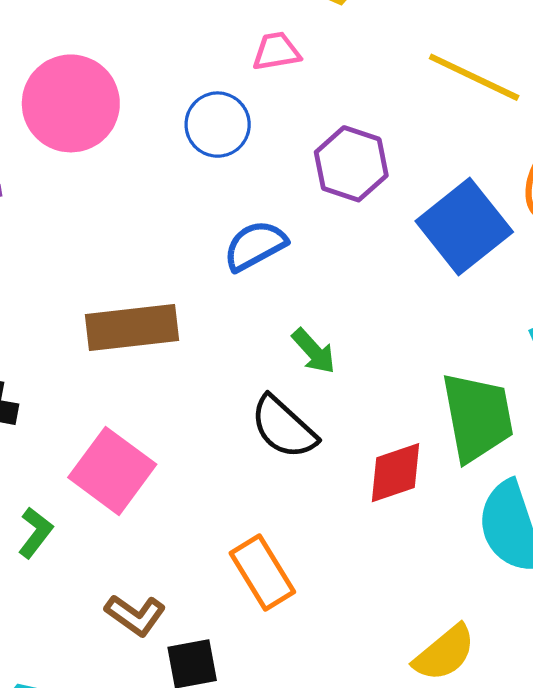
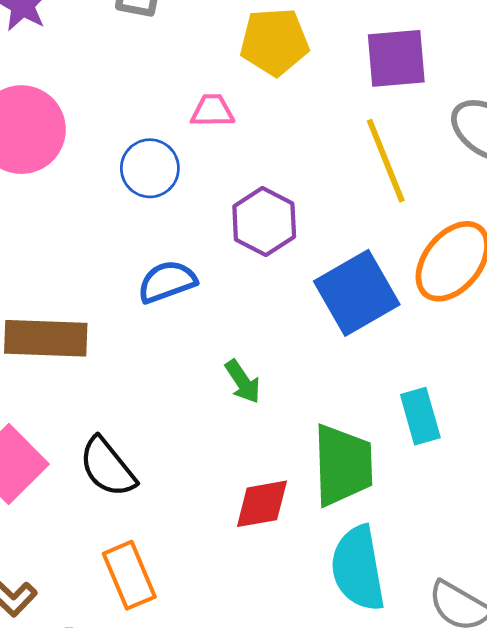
yellow line: (474, 77) -> (386, 161), turned 34
green arrow: (314, 351) -> (243, 382), moved
black semicircle: (284, 427) -> (107, 467), moved

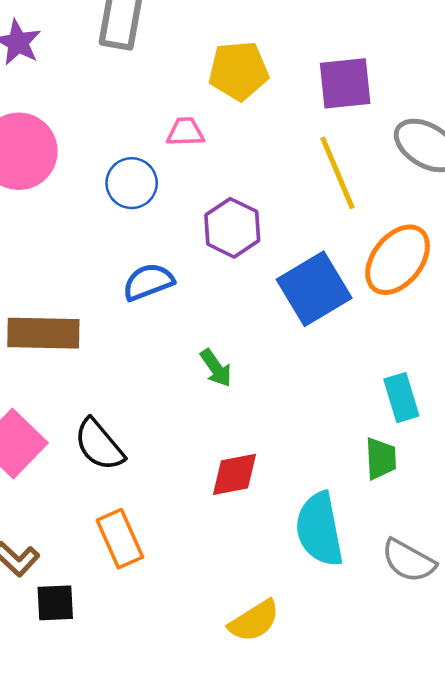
cyan rectangle: (420, 416) -> (401, 398), moved
green trapezoid: (343, 465) -> (381, 459), moved, size x0.6

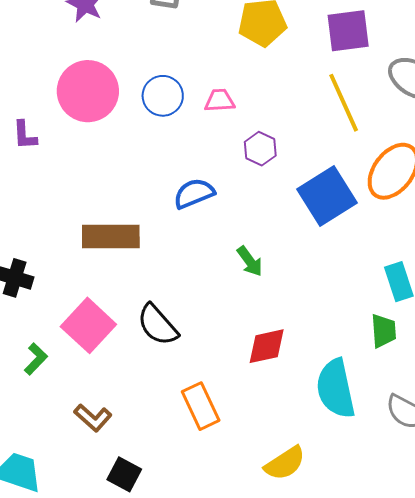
pink trapezoid: (185, 132) -> (220, 101), moved
blue circle: (132, 183) -> (163, 96), moved
purple hexagon: (232, 228) -> (260, 149), size x0.7
orange rectangle: (120, 539) -> (201, 406), moved
black square: (55, 603) -> (124, 474), moved, turned 32

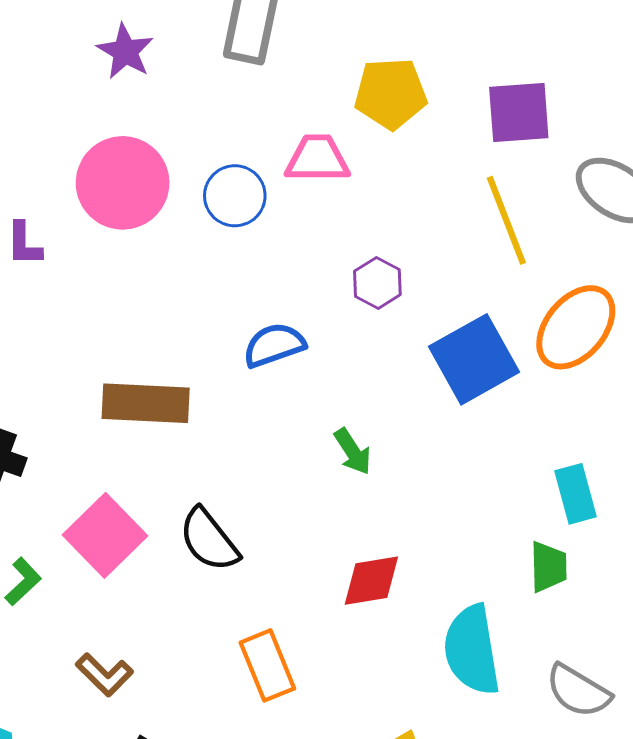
pink trapezoid: (220, 101) -> (317, 159), moved, size x1.4

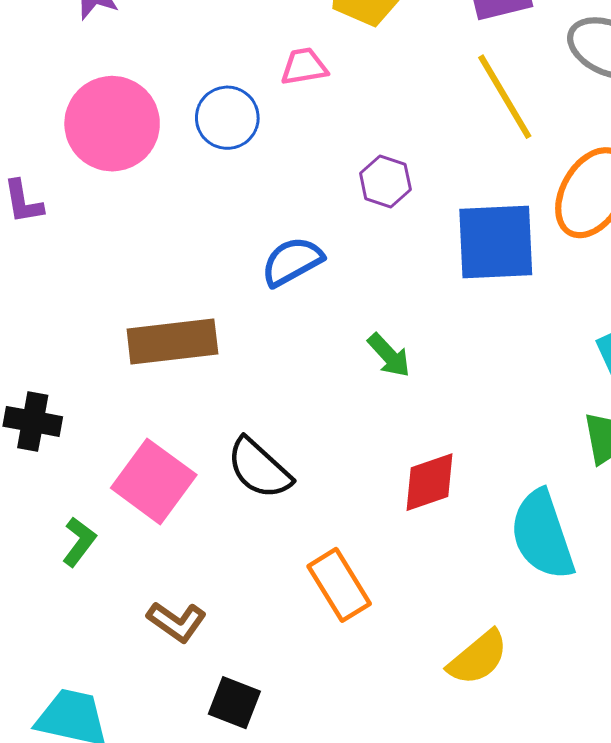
pink trapezoid: (317, 159) -> (304, 67), size x0.7
blue square: (474, 359) -> (496, 242), turned 36

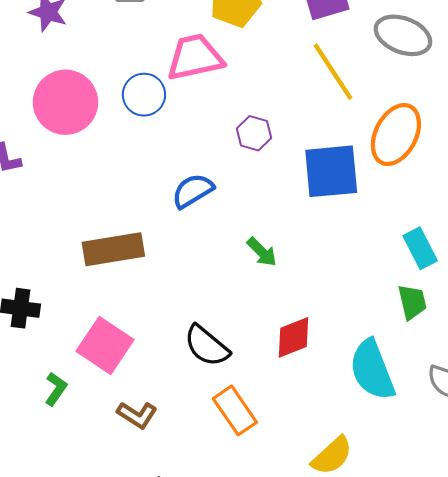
pink trapezoid: (304, 67) -> (195, 57), size x1.8
black semicircle: (259, 468) -> (207, 346), moved
brown L-shape: (177, 622) -> (137, 415), moved

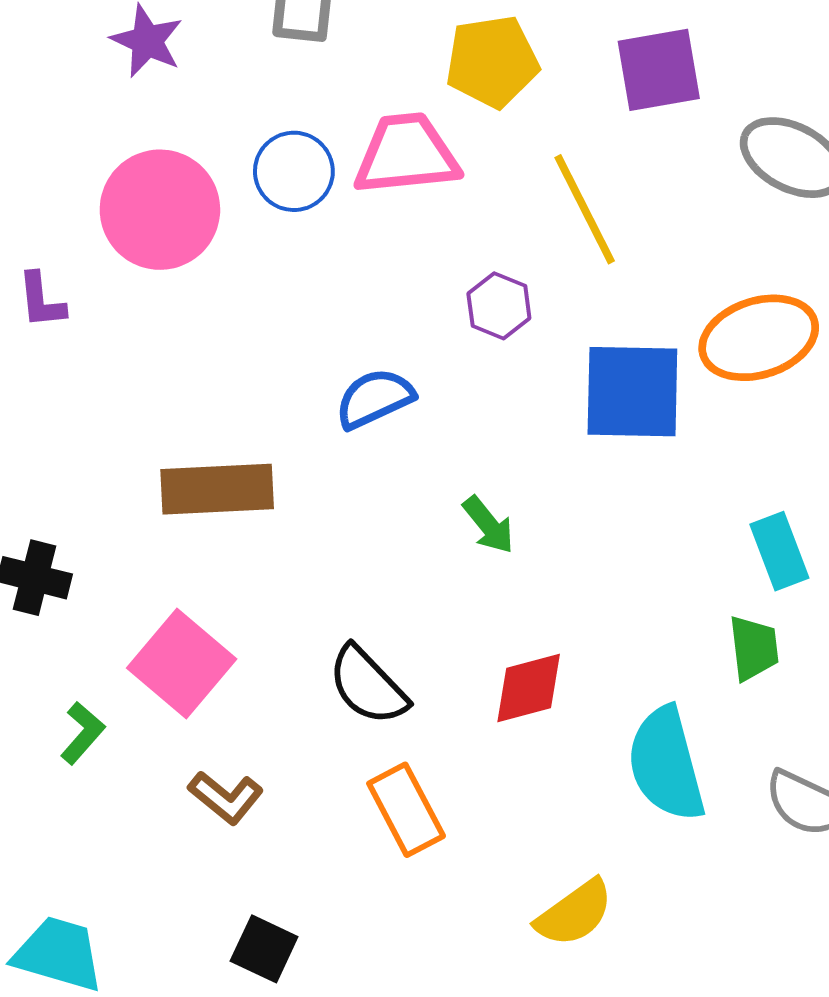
yellow line: (333, 72) -> (585, 209), moved
blue circle: (144, 95) -> (294, 171), moved
orange ellipse: (396, 135) -> (759, 338), turned 38

